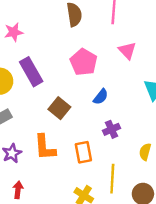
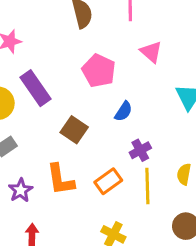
orange rectangle: (83, 152) -> (108, 181), turned 70
yellow line: (112, 179) -> (147, 186), moved

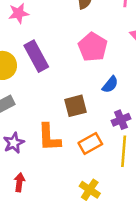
brown square: (74, 130) -> (75, 106), moved, turned 35

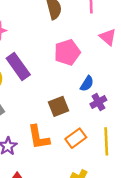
pink pentagon: (93, 47) -> (67, 52), turned 30
purple cross: (121, 120) -> (98, 102), moved

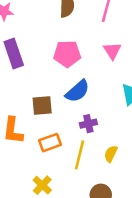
blue semicircle: (87, 84) -> (77, 91), size x1.5
purple cross: (98, 102) -> (88, 124), moved

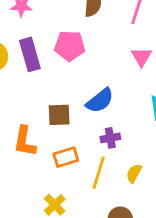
pink pentagon: (67, 54) -> (70, 46), moved

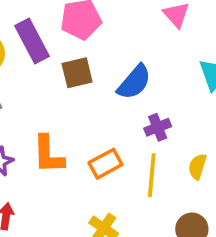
brown square: (59, 115) -> (77, 73), moved

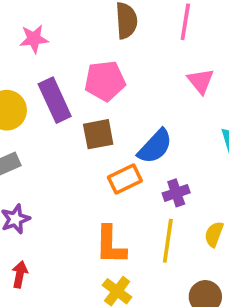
orange L-shape: (48, 154) -> (111, 245), moved
orange rectangle: (105, 164) -> (125, 179), moved

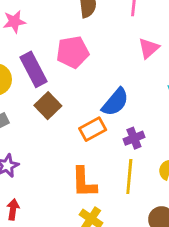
pink triangle: (201, 81) -> (149, 48), turned 30
brown square: (98, 134) -> (48, 106), moved, turned -30

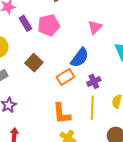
pink triangle: (149, 48) -> (95, 27), moved
purple rectangle: (34, 69) -> (25, 23), moved, size x0.7

